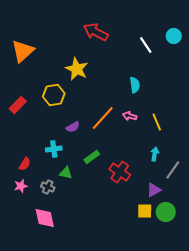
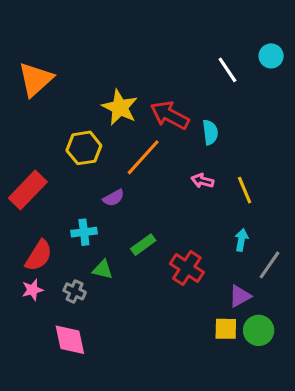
red arrow: (96, 32) -> (170, 115), moved
red rectangle: (18, 105) -> (28, 190), moved, size x1.4
orange line: (103, 118) -> (143, 157), moved
red semicircle: (25, 164) -> (39, 256), size x1.5

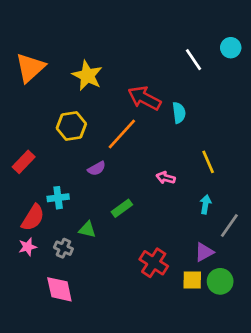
yellow star: (120, 107) -> (87, 76), moved
pink arrow: (202, 181) -> (166, 178), moved
red rectangle: (28, 190) -> (24, 162), size x0.7
cyan cross: (84, 232) -> (58, 198), moved
red cross: (187, 268) -> (154, 263), moved

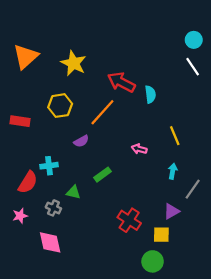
white line: (194, 60) -> (193, 67), moved
red rectangle: (24, 162) -> (20, 121), moved, turned 54
pink star: (28, 247) -> (20, 216), moved
green circle: (220, 281) -> (153, 261), moved

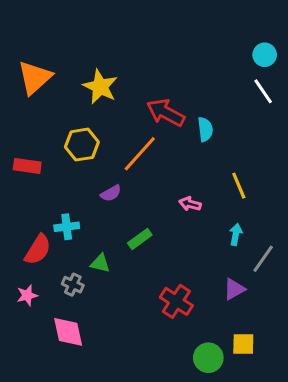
yellow square: (161, 235) -> (243, 344), moved

